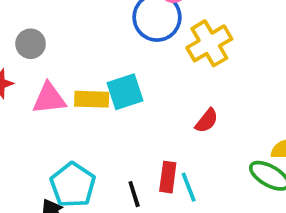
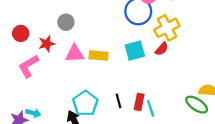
cyan square: (125, 92) -> (135, 51), moved
red semicircle: (207, 121) -> (162, 49), moved
black line: (134, 194) -> (118, 101), moved

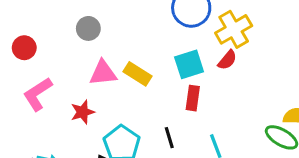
red star: (47, 44) -> (83, 112), moved
yellow rectangle: (99, 55) -> (137, 74), turned 30
red rectangle: (139, 102) -> (193, 98), moved

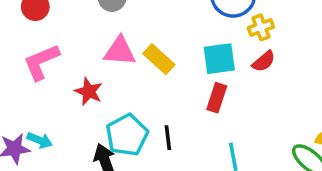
yellow cross: (234, 29) -> (261, 27), moved, size x0.6
red star: (83, 112) -> (89, 91), turned 30
black line: (169, 138) -> (168, 138), moved

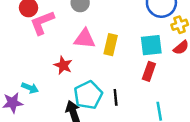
yellow rectangle: (159, 59) -> (111, 45), turned 60
pink L-shape: (41, 62) -> (42, 23), moved
cyan arrow: (40, 140) -> (30, 88), moved

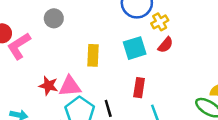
pink triangle: (85, 39) -> (70, 86), moved
red rectangle: (149, 71) -> (139, 88), moved

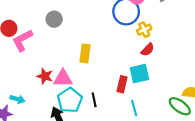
cyan square: (135, 48) -> (139, 74), moved

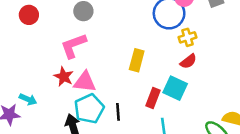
pink L-shape: (22, 40) -> (73, 46), moved
yellow rectangle: (85, 53) -> (137, 60), moved
cyan square: (139, 74) -> (175, 88), turned 30

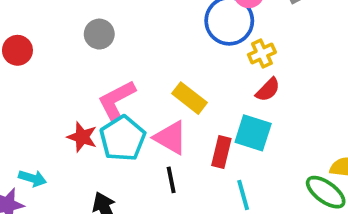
pink L-shape: (73, 46) -> (117, 100), moved
yellow rectangle: (137, 60) -> (189, 98), turned -60
pink triangle: (85, 82) -> (171, 138), moved, turned 30
cyan pentagon: (89, 109) -> (123, 138), moved

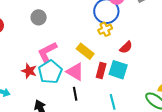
yellow cross: (262, 54) -> (105, 29), moved
red rectangle: (221, 152) -> (101, 70), moved

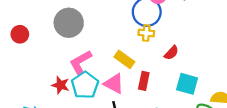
gray circle: (39, 17) -> (69, 23), size x1.6
yellow cross: (105, 29) -> (146, 33), turned 32
cyan square: (118, 70) -> (187, 84), moved

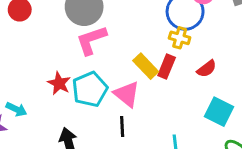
pink L-shape: (81, 62) -> (91, 40), moved
red rectangle: (144, 81) -> (167, 66), moved

